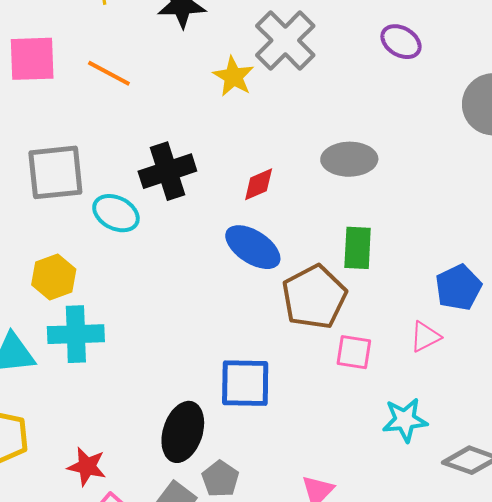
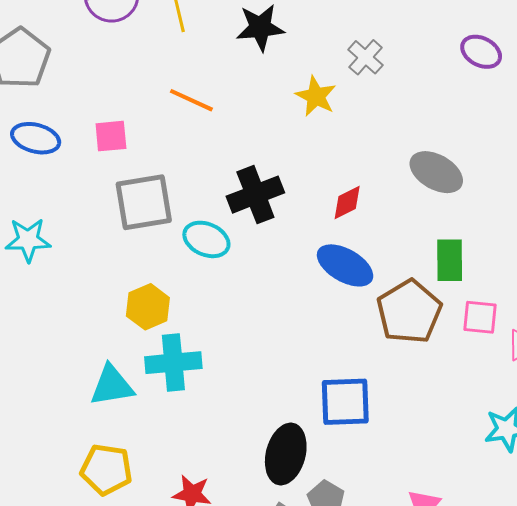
gray cross: (285, 40) -> (366, 57), size x0.6
pink square: (32, 59) -> (111, 136), moved, size x0.7
gray ellipse: (349, 159) -> (436, 172), turned 34
pink square: (354, 352) -> (480, 317), moved

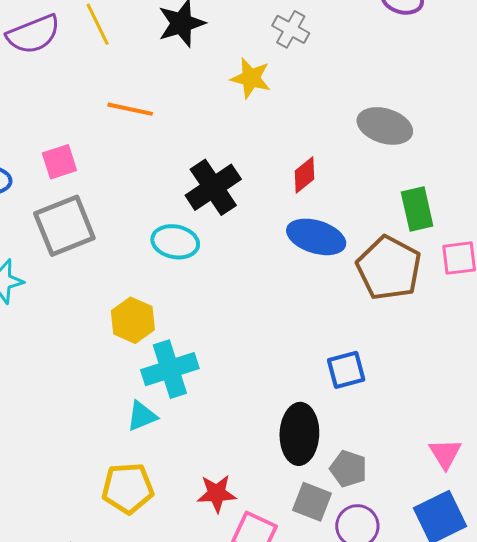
gray square: (144, 202) -> (64, 226), moved
cyan triangle: (112, 386) -> (142, 416), moved, size x0.7
blue square: (345, 402) -> (346, 370), size x0.7

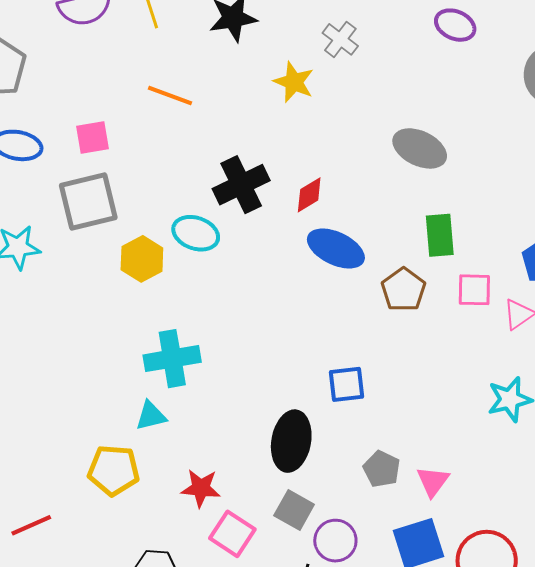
red diamond: (304, 175) -> (309, 195), moved
brown pentagon: (389, 268) -> (403, 290), size x0.7
yellow hexagon: (133, 320) -> (142, 259), moved
cyan triangle: (142, 416) -> (151, 416), moved
gray pentagon: (348, 469) -> (382, 469), moved

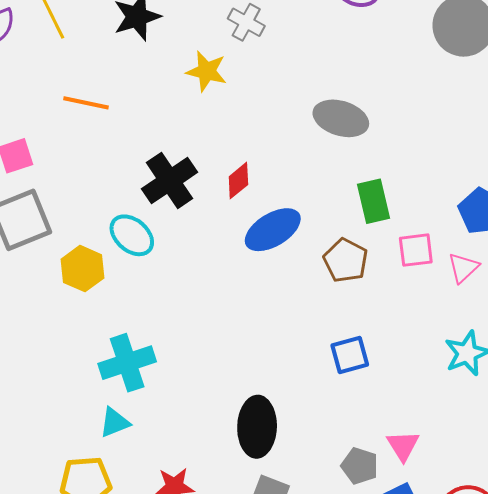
cyan ellipse: (196, 233) -> (132, 235), turned 30
blue ellipse: (336, 249) -> (273, 230), turned -48
blue square: (347, 384) -> (350, 355), moved
gray pentagon: (382, 469) -> (360, 466), moved

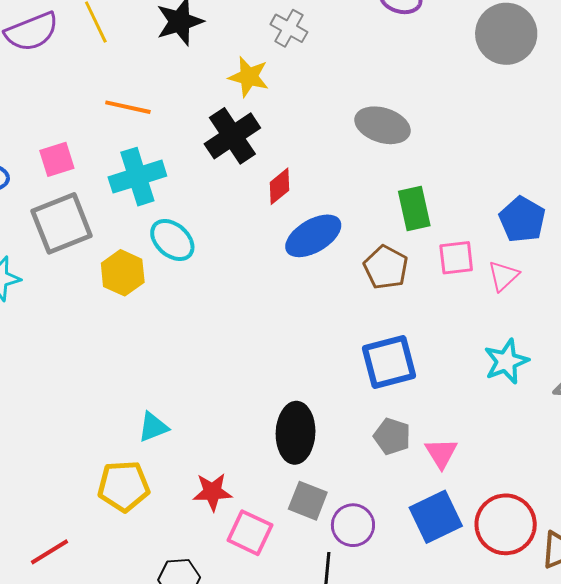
black cross: (170, 181) -> (232, 136), moved
blue square: (350, 355) -> (389, 362), size x1.4
cyan cross: (127, 363) -> (137, 177), moved
gray pentagon: (360, 466) -> (392, 436), moved

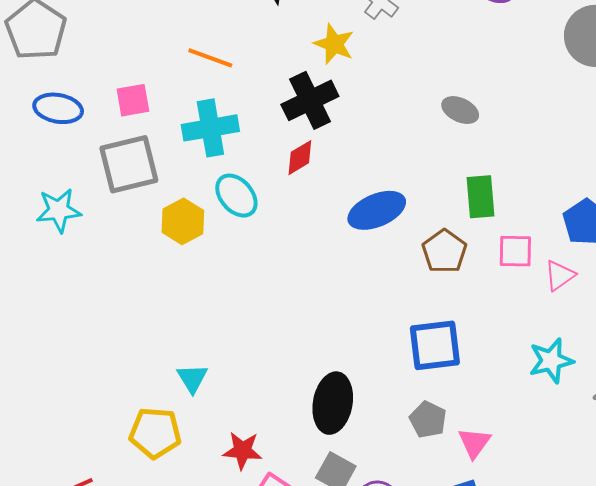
gray ellipse: (383, 125) -> (460, 110), size x0.7
red diamond: (279, 186) -> (300, 158), moved
cyan triangle: (153, 427) -> (192, 378), turned -48

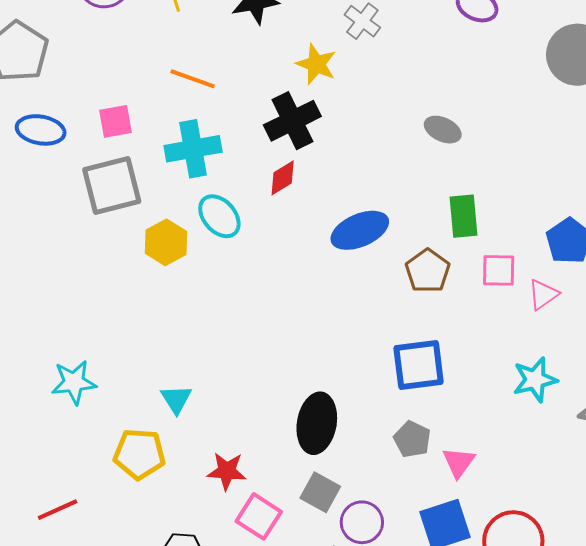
cyan star: (59, 210) -> (74, 382), moved

